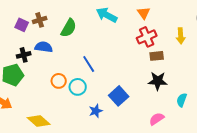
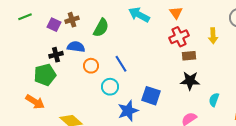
orange circle: (59, 81) -> (91, 66), moved
blue square: (119, 96) -> (151, 96), turned -30
blue star: (96, 111) -> (128, 111), size x1.5

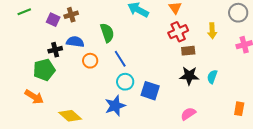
green semicircle: (101, 28) -> (107, 33), moved, turned -48
cyan circle: (110, 87) -> (125, 82), moved
cyan semicircle: (214, 100) -> (212, 77), moved
blue star: (128, 111) -> (115, 106), moved

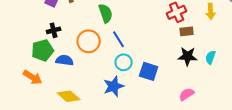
blue semicircle: (75, 42) -> (65, 60), moved
orange circle: (90, 61) -> (89, 41), size x1.5

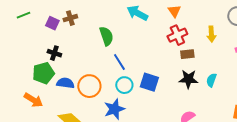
black cross: (54, 30) -> (54, 53), turned 32
orange circle: (89, 41) -> (89, 86), moved
blue square: (149, 71) -> (149, 82), moved

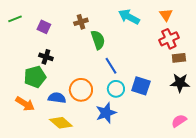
brown cross: (70, 18) -> (81, 22), moved
blue semicircle: (65, 83) -> (57, 98), moved

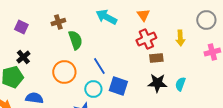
black cross: (46, 57) -> (23, 57), turned 32
blue line: (111, 66) -> (99, 66), moved
orange circle: (81, 90) -> (64, 72), moved

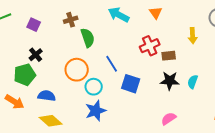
red cross: (146, 39) -> (150, 46), moved
cyan circle: (93, 89) -> (94, 87), moved

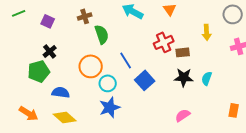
blue square: (131, 84) -> (145, 80), turned 30
orange arrow: (15, 102) -> (29, 113), moved

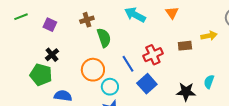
yellow arrow: (207, 32) -> (209, 36), turned -98
red cross: (164, 42) -> (153, 55), moved
brown rectangle: (183, 52) -> (185, 46), moved
green pentagon: (39, 71) -> (41, 75), turned 30
black star: (184, 77) -> (186, 92), moved

